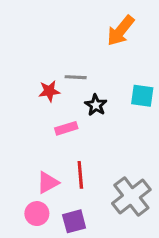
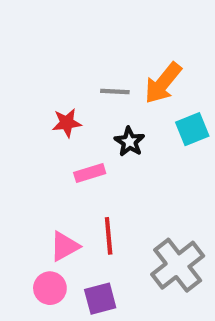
orange arrow: (121, 31) -> (163, 83), moved
gray line: (76, 77) -> (115, 91), moved
cyan square: (142, 96) -> (192, 129), turned -30

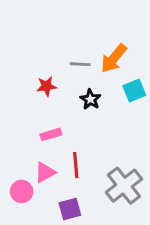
pink rectangle: (90, 173) -> (51, 134), moved
pink circle: (50, 288) -> (22, 191), moved

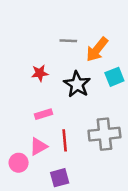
gray line: (80, 64) -> (68, 41), moved
black star: (90, 99) -> (77, 84), size x1.5
gray cross: (124, 186) -> (104, 134), moved, turned 32

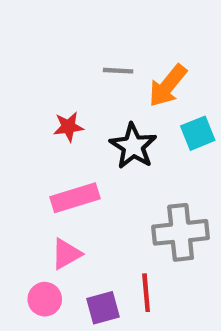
pink rectangle: (43, 114) -> (75, 198), size x1.5
red line: (65, 140) -> (146, 293), moved
pink circle: (19, 163) -> (45, 299), moved

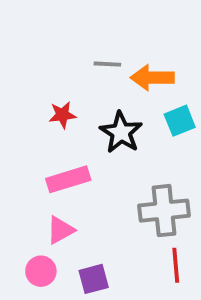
orange arrow: (168, 86) -> (152, 78), turned 51
red line: (146, 293) -> (176, 265), moved

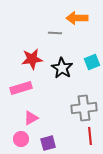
orange arrow: (152, 78) -> (77, 18), moved
red star: (62, 115) -> (32, 59), size x1.5
pink rectangle: (68, 179) -> (21, 88), moved

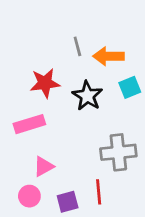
orange arrow: (77, 18) -> (109, 56), moved
gray line: (55, 33) -> (77, 46), turned 72
red line: (90, 136) -> (99, 192), moved

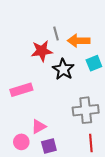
red star: (45, 83) -> (42, 51), moved
pink triangle: (44, 166) -> (39, 127), moved
red line: (99, 192) -> (91, 143), moved

